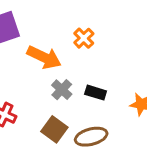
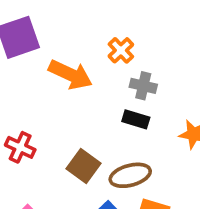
gray cross: (62, 90) -> (143, 86), moved, turned -30

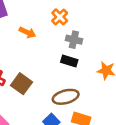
orange arrow: (71, 75) -> (27, 32), size x0.6
brown square: (84, 166) -> (21, 84), moved

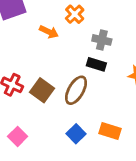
orange cross: (60, 17) -> (75, 14), moved
brown ellipse: (66, 97) -> (76, 90), moved, turned -45

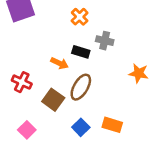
orange arrow: (49, 32) -> (59, 63), moved
black rectangle: (96, 64) -> (81, 52), moved
brown square: (42, 90) -> (53, 100), moved

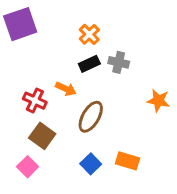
black rectangle: (81, 52) -> (89, 64), moved, turned -42
red cross: (22, 82) -> (35, 101), moved
brown square: (53, 100) -> (42, 136), moved

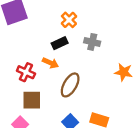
black rectangle: (89, 64) -> (60, 43), moved
brown square: (42, 136) -> (32, 100), turned -36

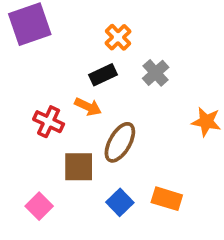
gray cross: (92, 42) -> (156, 73), turned 35
brown square: (32, 100) -> (79, 167), moved

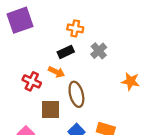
orange cross: (118, 37) -> (75, 28), turned -35
brown ellipse: (120, 142) -> (76, 94), turned -45

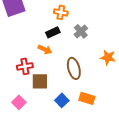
red cross: (32, 81) -> (25, 66), moved, turned -35
brown ellipse: (76, 94) -> (74, 68), moved

